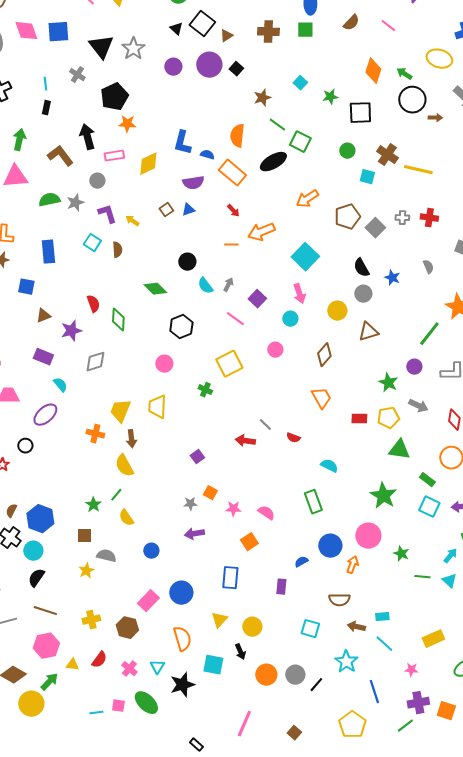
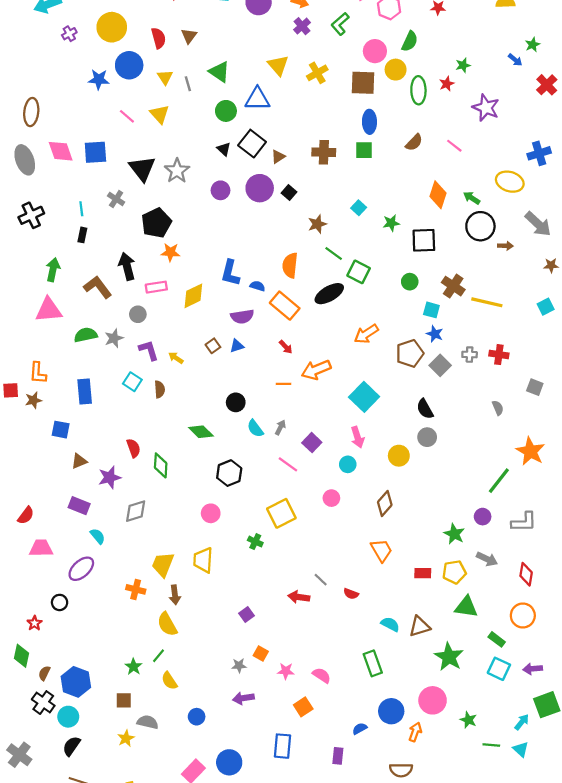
blue star: (392, 278) -> (435, 334), moved
brown triangle: (368, 332) -> (420, 626), moved

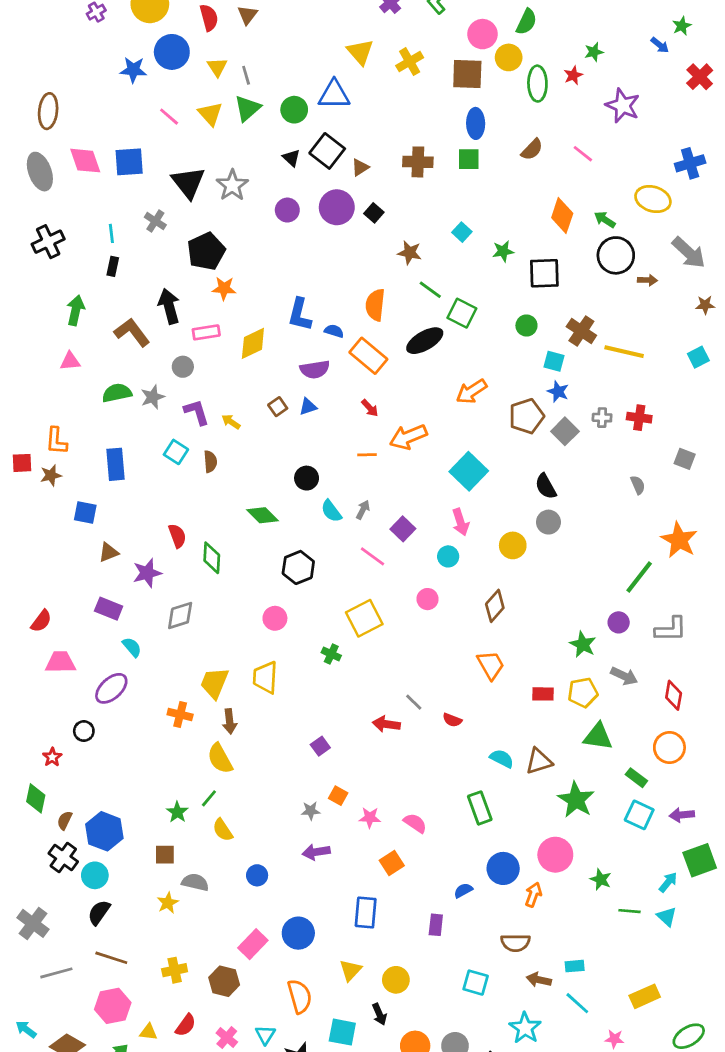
green triangle: (219, 72) -> (247, 108), moved, turned 45
brown star: (317, 224) -> (410, 253), turned 30
pink triangle: (49, 310) -> (70, 361), size x0.6

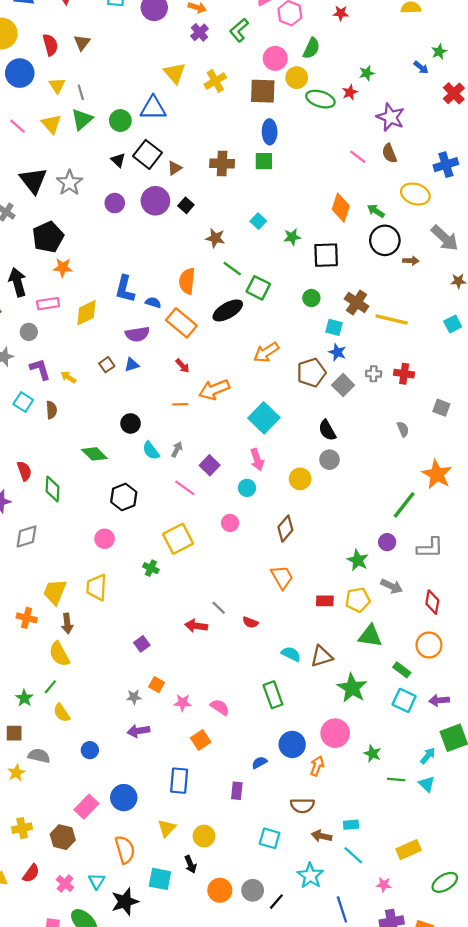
green ellipse: (537, 84) -> (320, 99), turned -72
brown semicircle: (532, 150) -> (389, 153), moved, turned 114

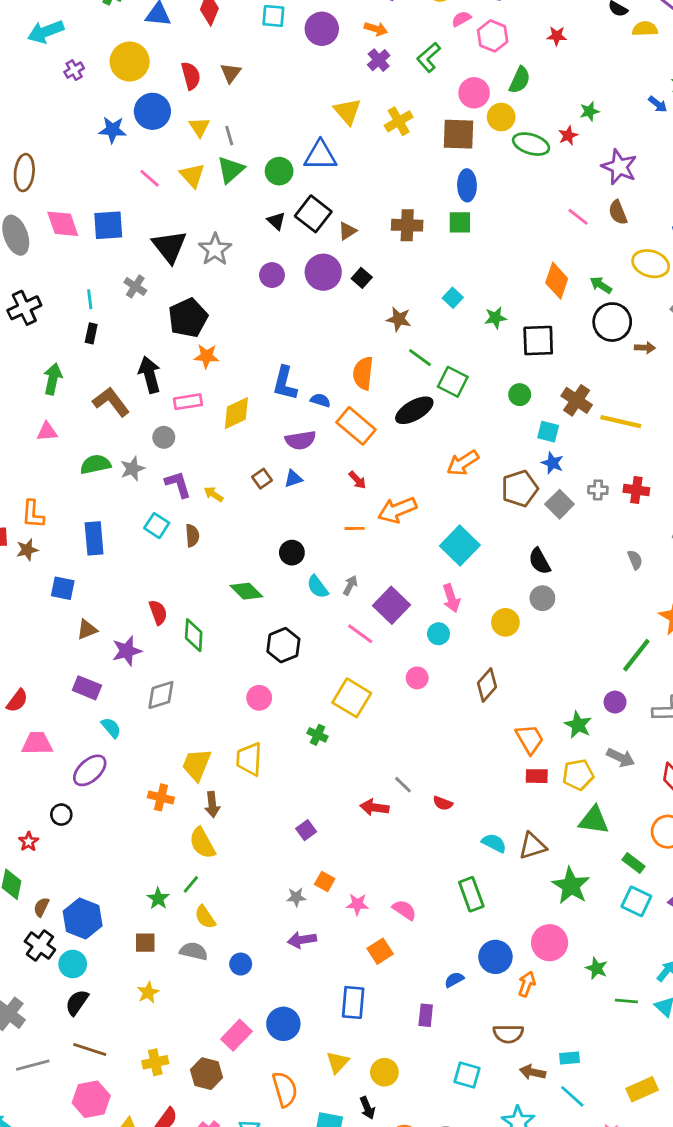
purple square: (210, 465) -> (392, 605), size x1.4
yellow square: (178, 539) -> (352, 698), turned -32
orange trapezoid: (282, 577) -> (530, 739), moved
gray semicircle: (39, 756) -> (194, 951), moved

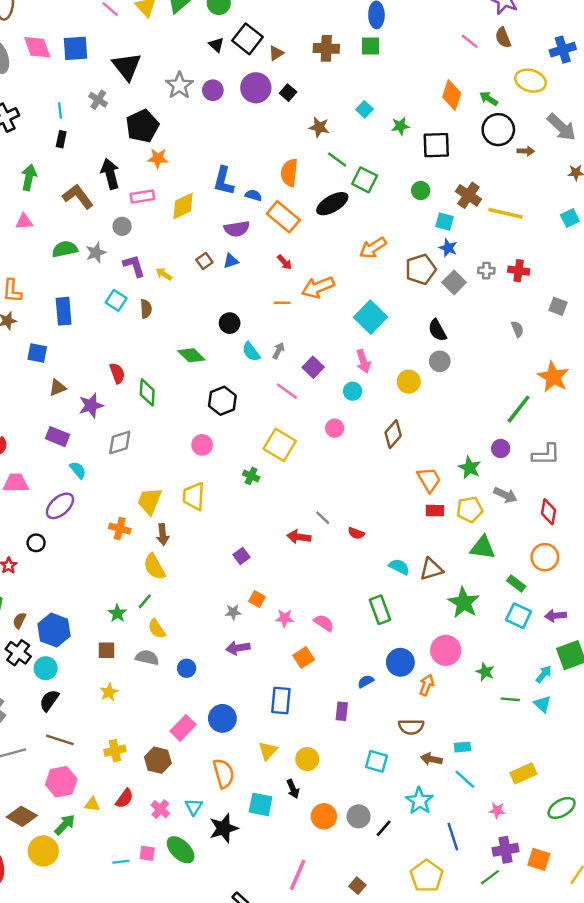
gray star: (215, 249) -> (179, 85), moved
purple square: (392, 605) -> (313, 367), size x0.7

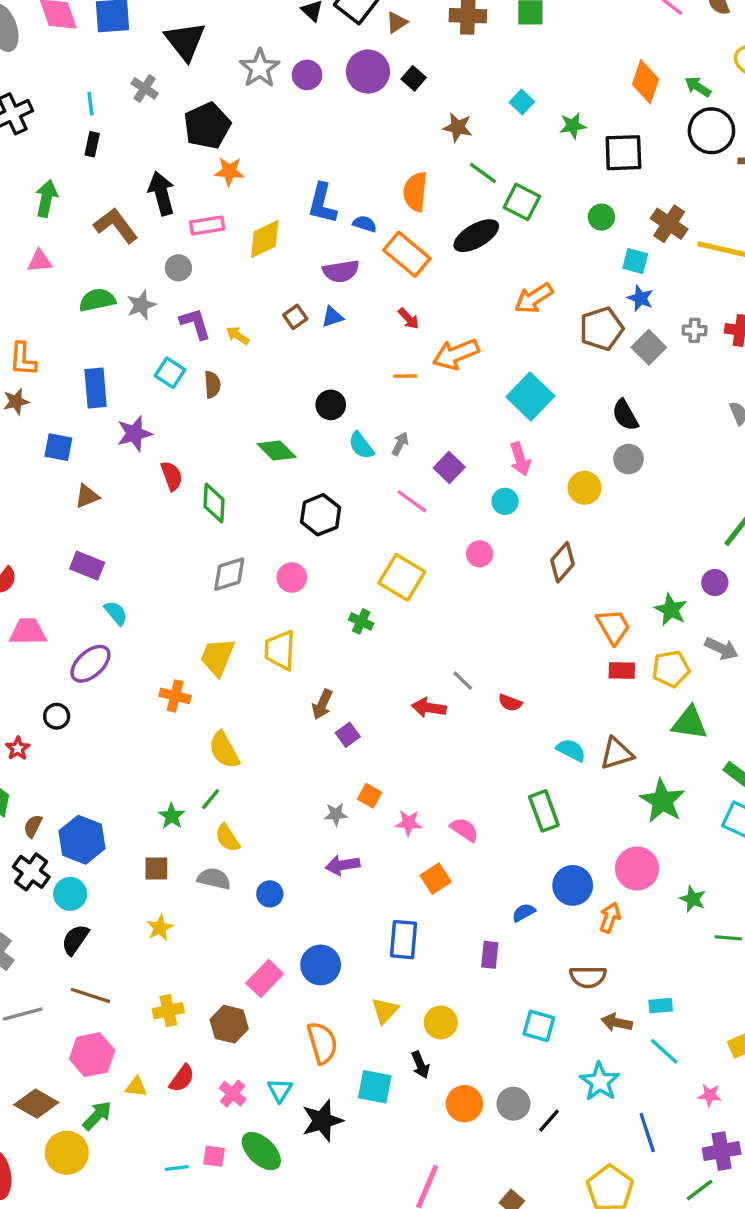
purple star: (91, 405) -> (134, 434), moved
gray diamond: (120, 443) -> (229, 574), moved
brown arrow: (163, 534) -> (322, 704), moved, turned 30

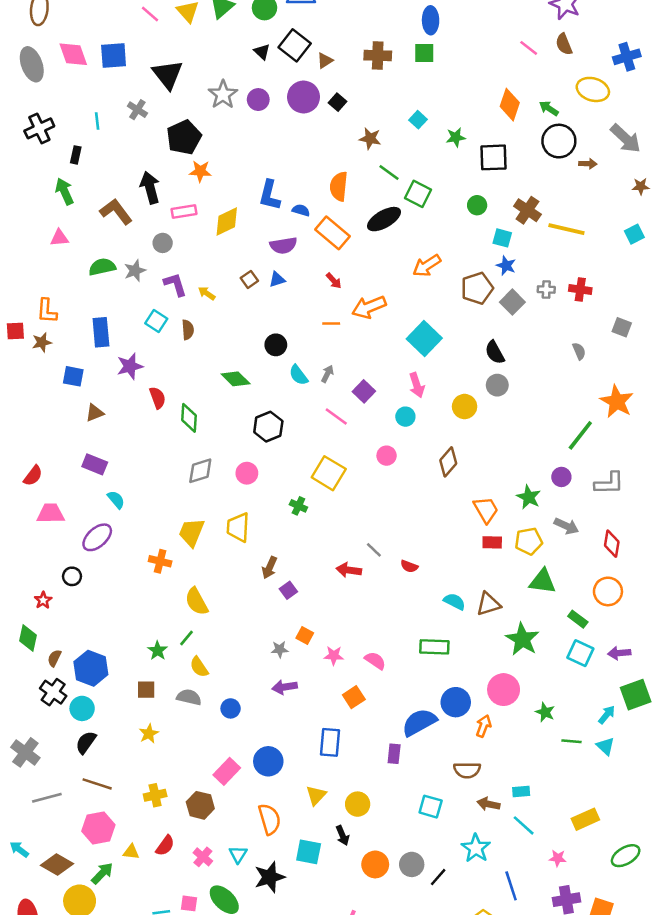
black rectangle: (92, 144) -> (76, 155), moved
green arrow: (46, 198) -> (64, 191), turned -36
green rectangle: (544, 811) -> (434, 647), turned -68
blue semicircle: (524, 912) -> (419, 722), size x2.0

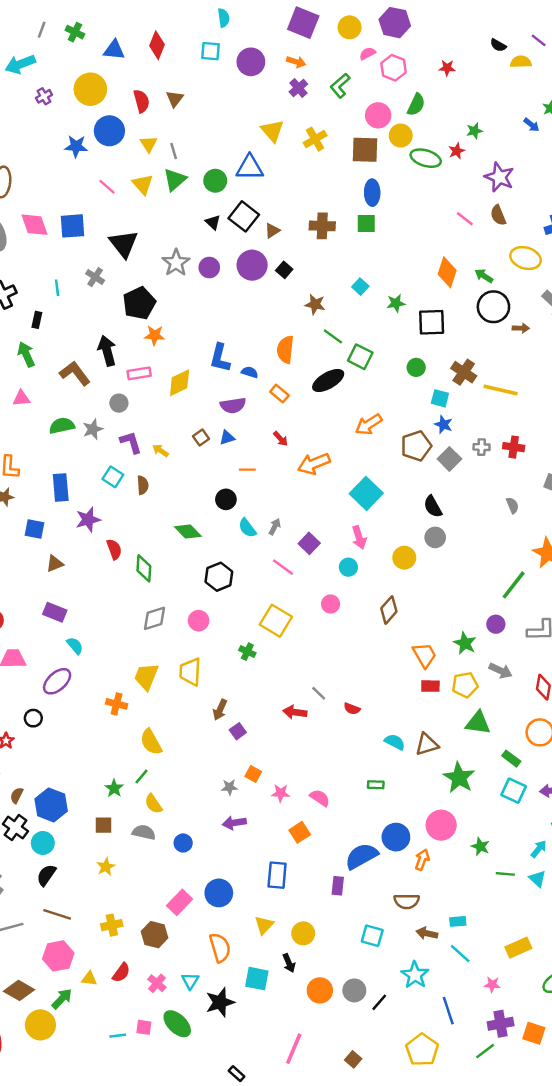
orange rectangle: (332, 233) -> (279, 394), size x0.6
orange line: (331, 323) -> (247, 470), moved
green rectangle: (434, 647) -> (376, 785), size x0.6

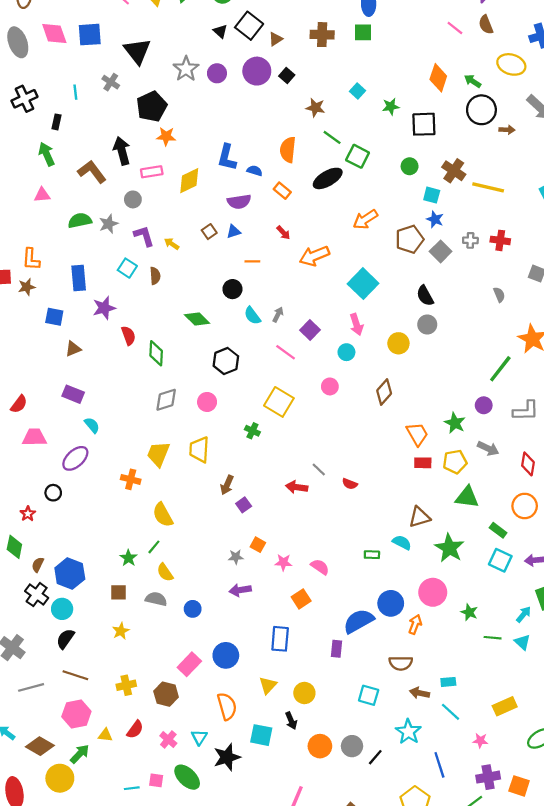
cyan semicircle: (395, 742) -> (402, 542), moved

